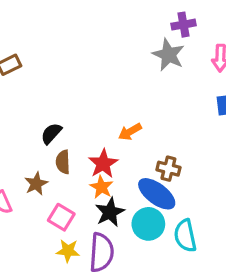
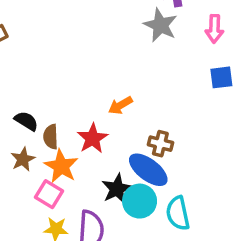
black semicircle: (51, 133) -> (26, 121), moved, turned 80
orange star: (101, 187) -> (61, 166), moved, size x1.4
black star: (110, 212) -> (117, 189), moved

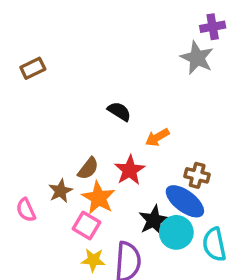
black semicircle: (26, 121) -> (119, 111), moved
brown semicircle: (51, 137) -> (88, 168), turned -140

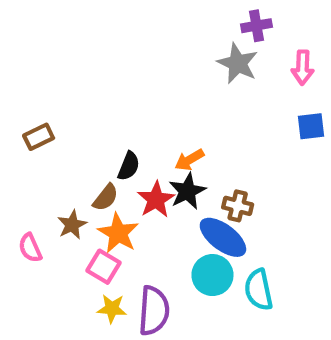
brown rectangle: (33, 68) -> (39, 137), moved
black semicircle: (119, 111) -> (129, 166), moved, turned 80
black star: (154, 220) -> (187, 191), moved

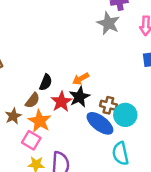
cyan circle: (212, 275) -> (125, 115), moved

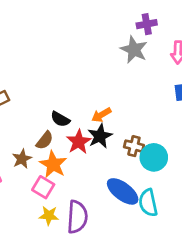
black semicircle: (46, 82) -> (60, 119), turned 98
blue ellipse: (100, 123) -> (123, 191), moved

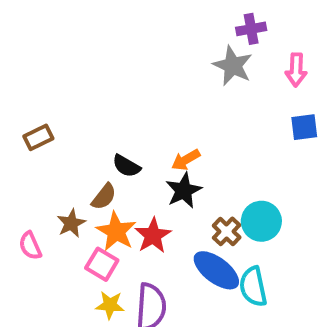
red star: (79, 142) -> (153, 236), moved
brown cross: (134, 146) -> (227, 231), moved, turned 30

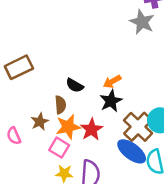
brown rectangle: (38, 137) -> (19, 67), size x1.5
brown semicircle: (104, 197) -> (60, 105), turned -42
orange star: (116, 231) -> (68, 127), turned 30
brown cross: (227, 231) -> (138, 127), size x1.6

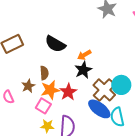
black semicircle: (75, 85) -> (55, 44), moved, size x1.5

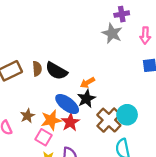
brown semicircle: (44, 73) -> (37, 69), moved
blue ellipse: (99, 109) -> (67, 104), moved

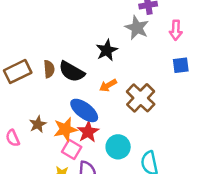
black star: (86, 99) -> (107, 50), moved
cyan circle: (127, 115) -> (118, 147), moved
brown cross: (109, 120) -> (141, 98), moved
pink square: (44, 137) -> (72, 149), moved

